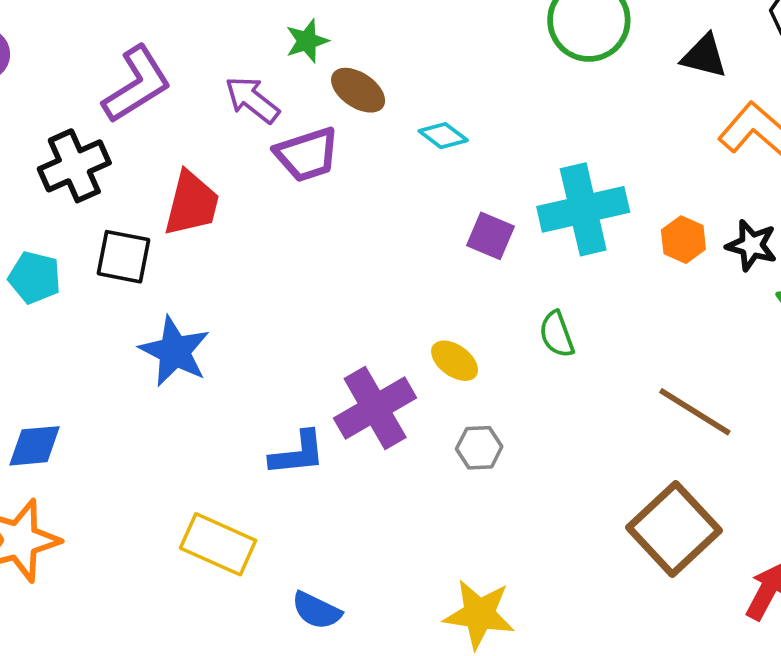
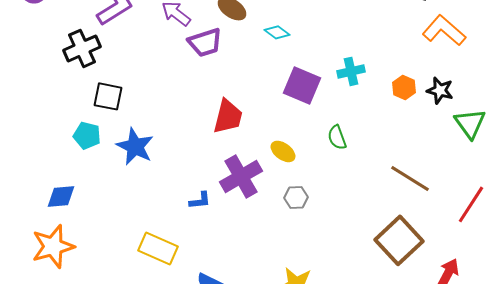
red trapezoid: (192, 204) -> (228, 116), moved
cyan cross: (583, 209) -> (351, 71), size x0.6
purple square: (491, 236) -> (302, 85), size x1.5
cyan pentagon: (35, 277) -> (87, 135), moved
blue L-shape: (298, 453) -> (200, 200), size x0.7

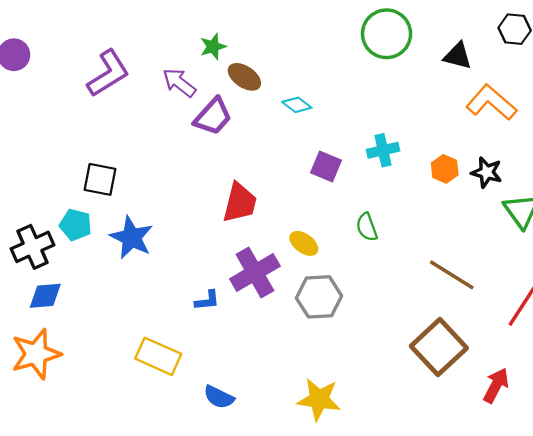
purple trapezoid: (205, 42) -> (213, 116), turned -30
black cross: (82, 48) -> (33, 247), moved
purple square: (302, 85) -> (326, 167), size x0.7
gray hexagon: (296, 197) -> (319, 297), size x1.6

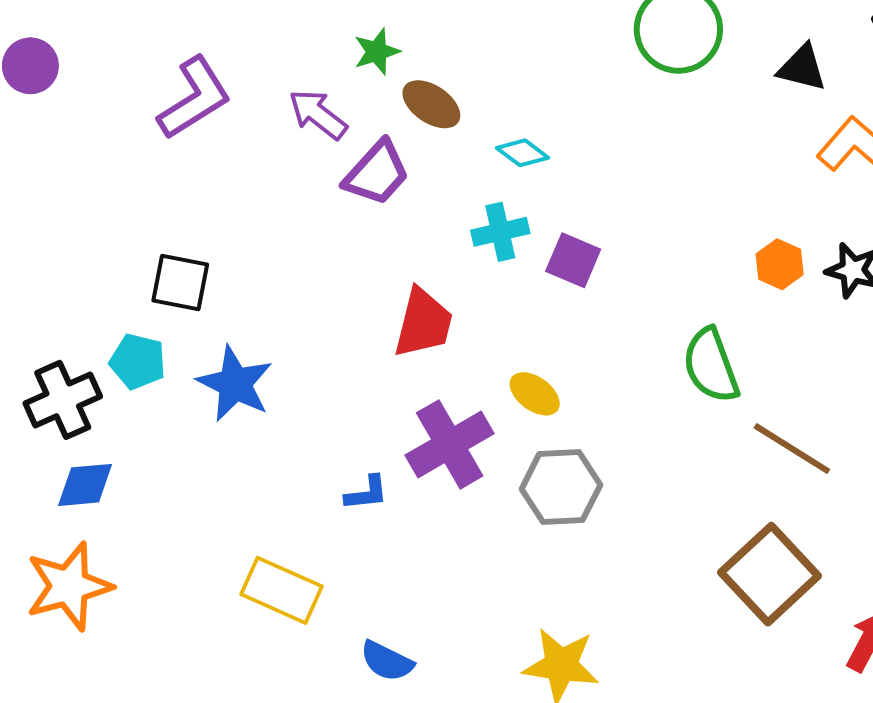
cyan cross: (383, 150) -> (500, 232), moved
green semicircle: (367, 227) -> (711, 365), moved, size x1.5

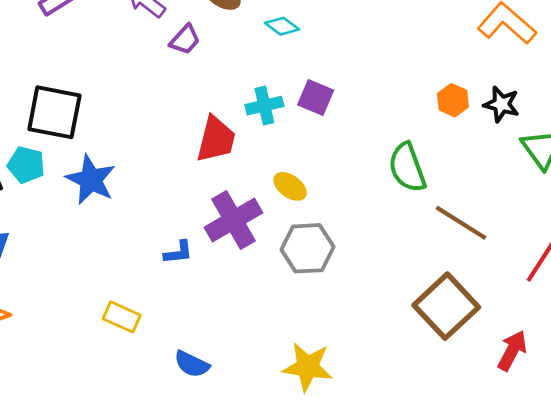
purple trapezoid: (377, 173) -> (185, 40), size x0.7
cyan cross: (500, 232) -> (264, 106), moved
black square: (180, 282) -> (54, 112), size x1.4
yellow rectangle: (282, 590) -> (122, 317), size x0.7

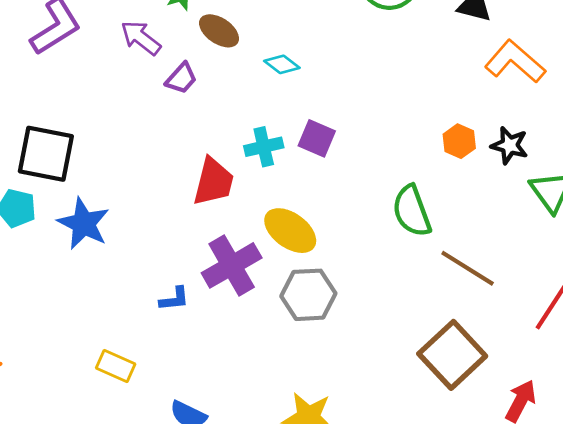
yellow ellipse: (290, 186) -> (290, 231), size x1.5

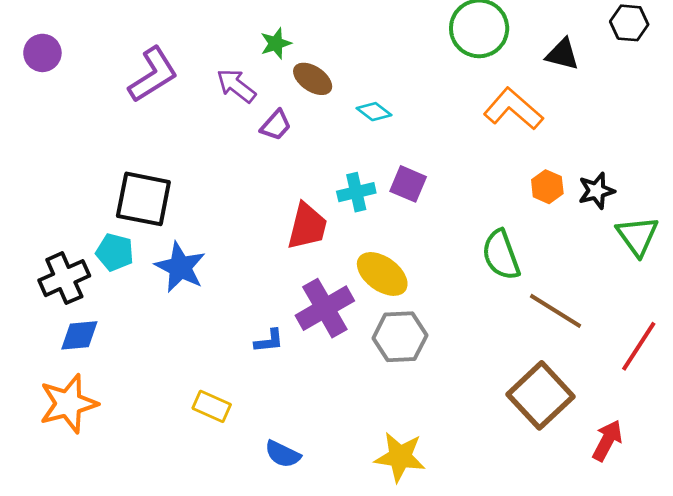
orange L-shape: (515, 62) -> (513, 109), moved
black star: (509, 145) -> (596, 191), turned -30

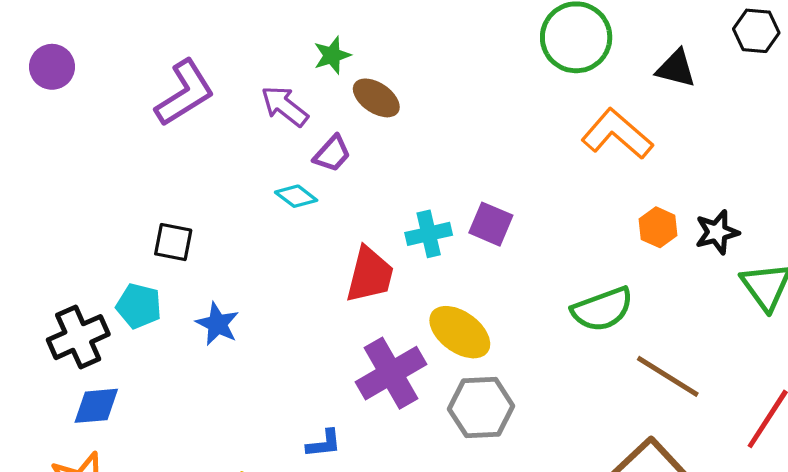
cyan diamond: (374, 112) -> (296, 196), moved
black square: (143, 199) -> (173, 242), size x0.6
green semicircle: (501, 255) -> (602, 309), turned -90
blue star: (180, 267) -> (217, 324), size x0.7
blue L-shape: (269, 341) -> (324, 444), moved

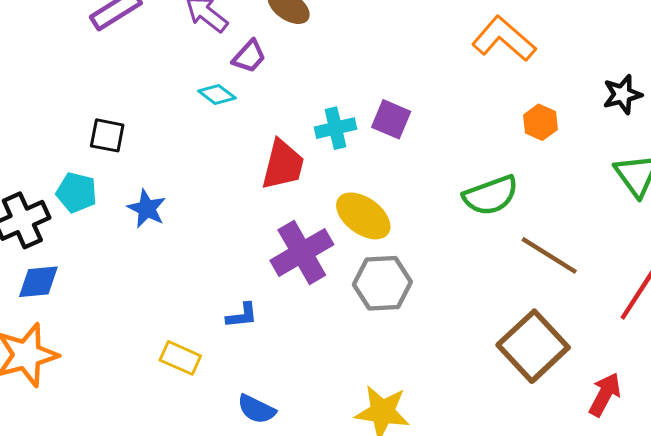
black star: (717, 232) -> (622, 94), moved

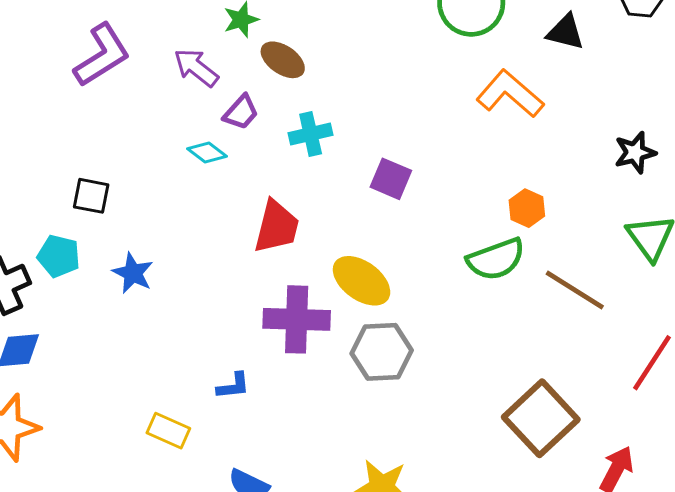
orange hexagon: (540, 122) -> (527, 208), moved
cyan cross: (335, 128) -> (311, 134), moved
purple cross: (302, 253) -> (297, 319), turned 32
brown line: (549, 255) -> (575, 290), moved

